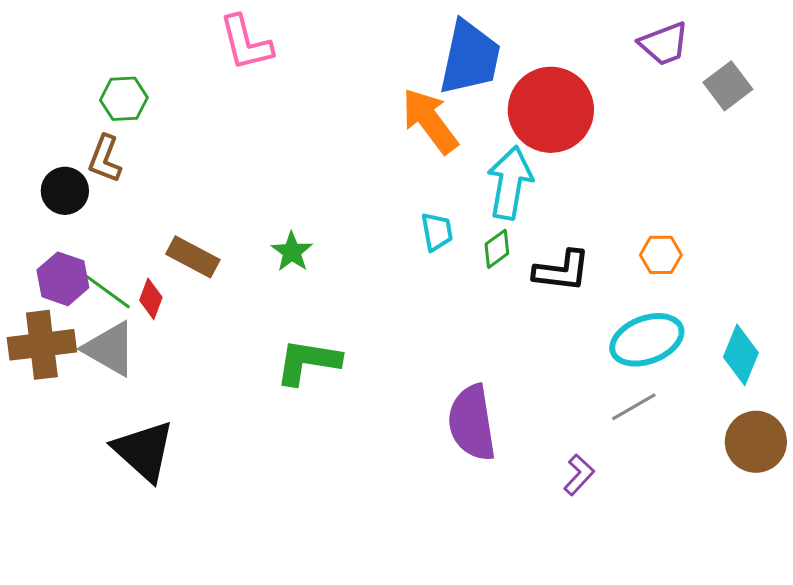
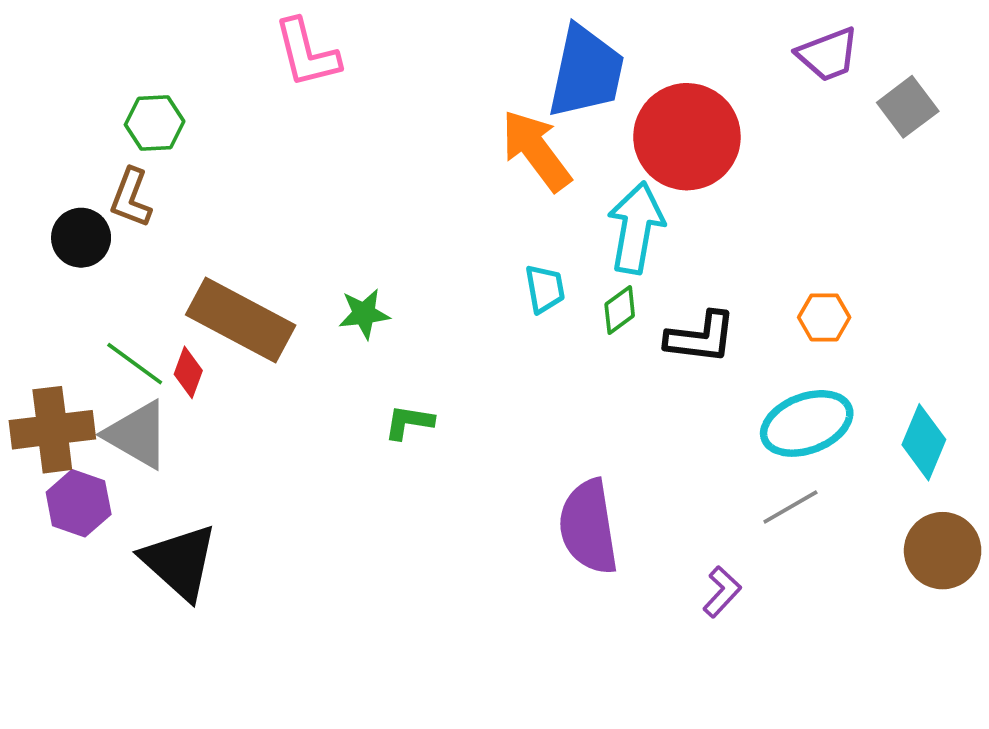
green star: (292, 252) -> (364, 314), turned 30
brown rectangle: (193, 257) -> (241, 320), size x1.6
purple hexagon: (63, 279) -> (79, 503), moved
green L-shape: (308, 362) -> (409, 422), moved, size x0.6

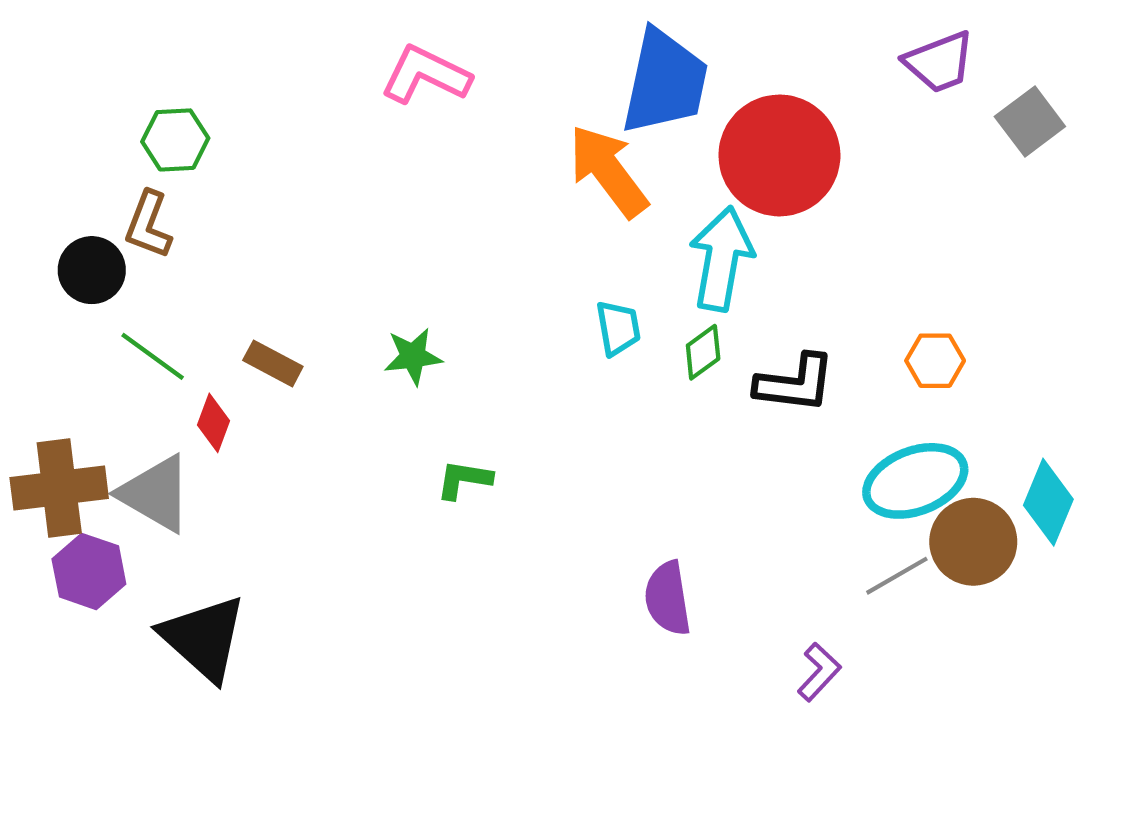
pink L-shape: (307, 53) -> (426, 75), moved, turned 130
brown rectangle: (241, 320) -> (273, 363), size x0.5
green line: (135, 364) -> (153, 356), moved
purple semicircle: (588, 527) -> (668, 598), size x0.7
brown circle: (943, 551) -> (973, 542), moved

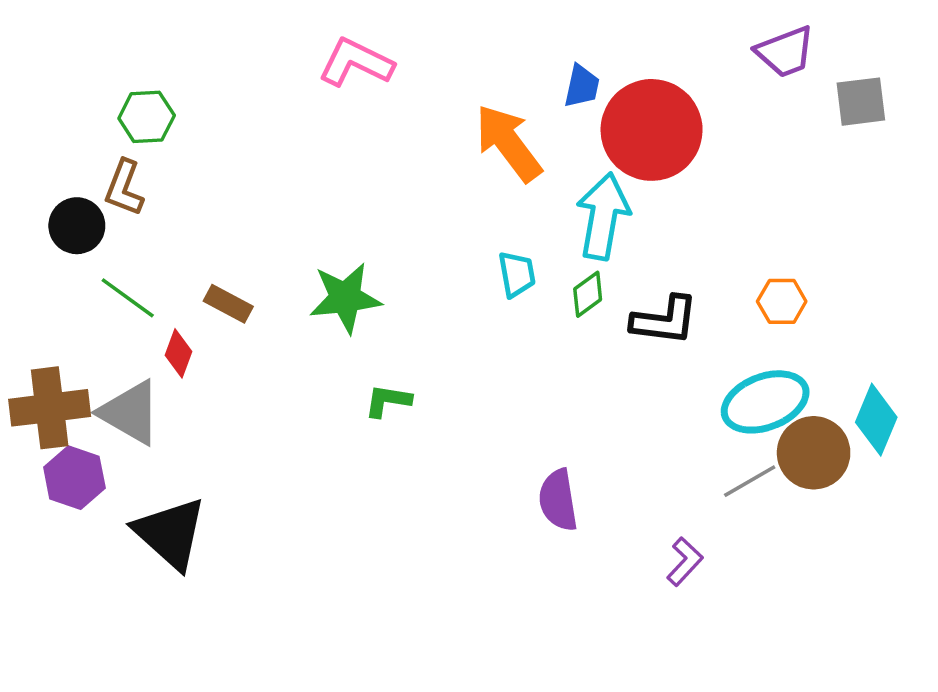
blue trapezoid: (665, 82) -> (582, 86), moved, size x0.5
gray square: (1030, 122) -> (861, 102), turned 30
green star: (413, 356) -> (345, 298), size x1.5

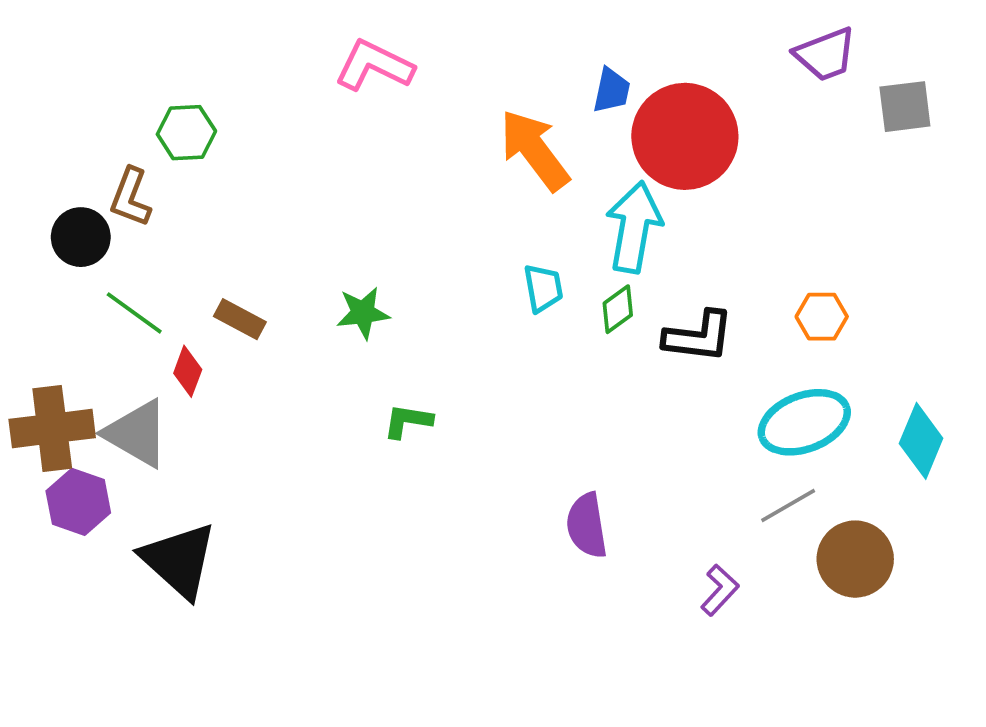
green hexagon: (147, 117) -> (186, 133), moved
green star: (345, 298) -> (363, 313), size x0.7
brown circle: (814, 453) -> (855, 559), moved

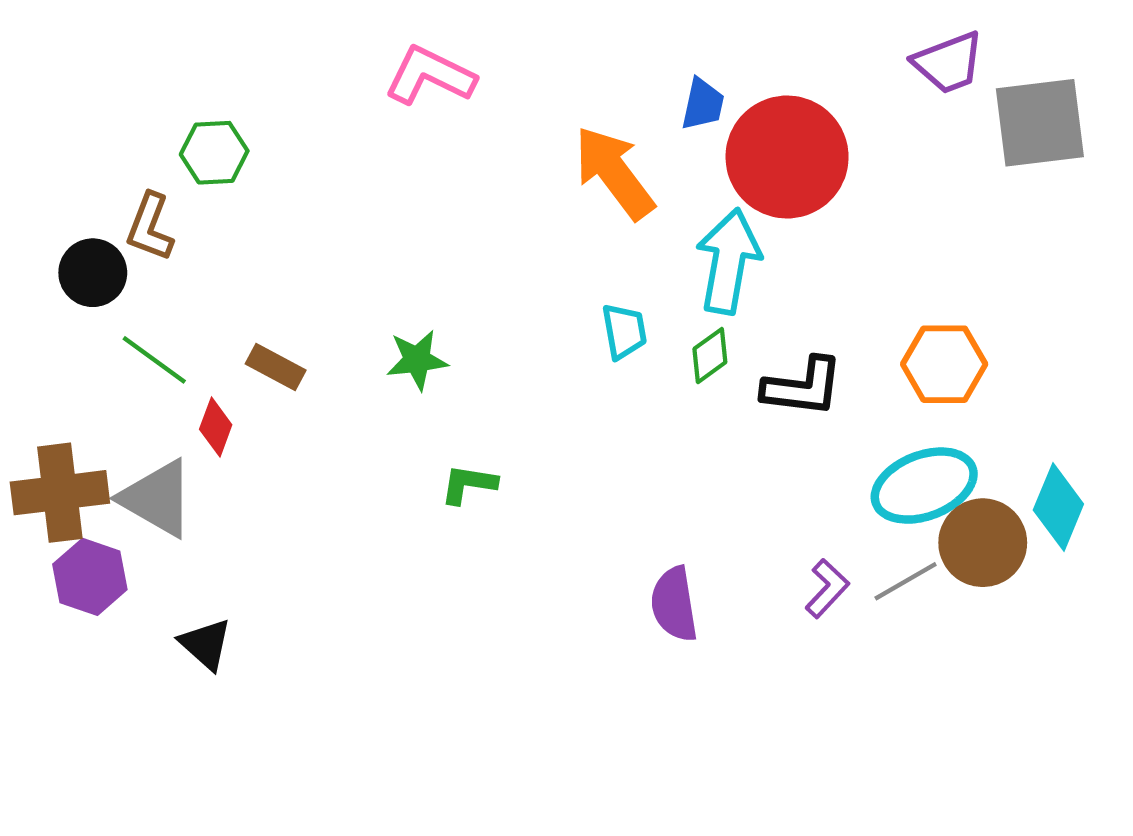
gray square: (905, 107) -> (1040, 123), size x1.5
orange hexagon: (822, 317) -> (944, 364), size x1.4
brown circle: (855, 559) -> (983, 543), moved
black triangle: (179, 560) -> (206, 644), size x0.6
purple L-shape: (720, 590) -> (827, 588), moved

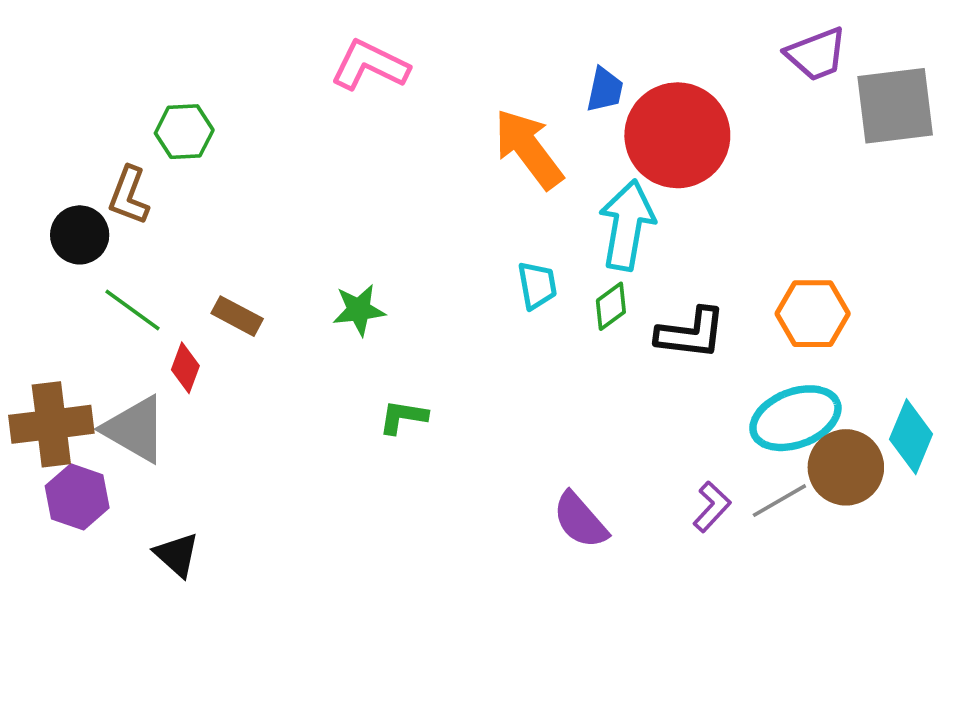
purple semicircle: (674, 604) -> (580, 520), turned -32

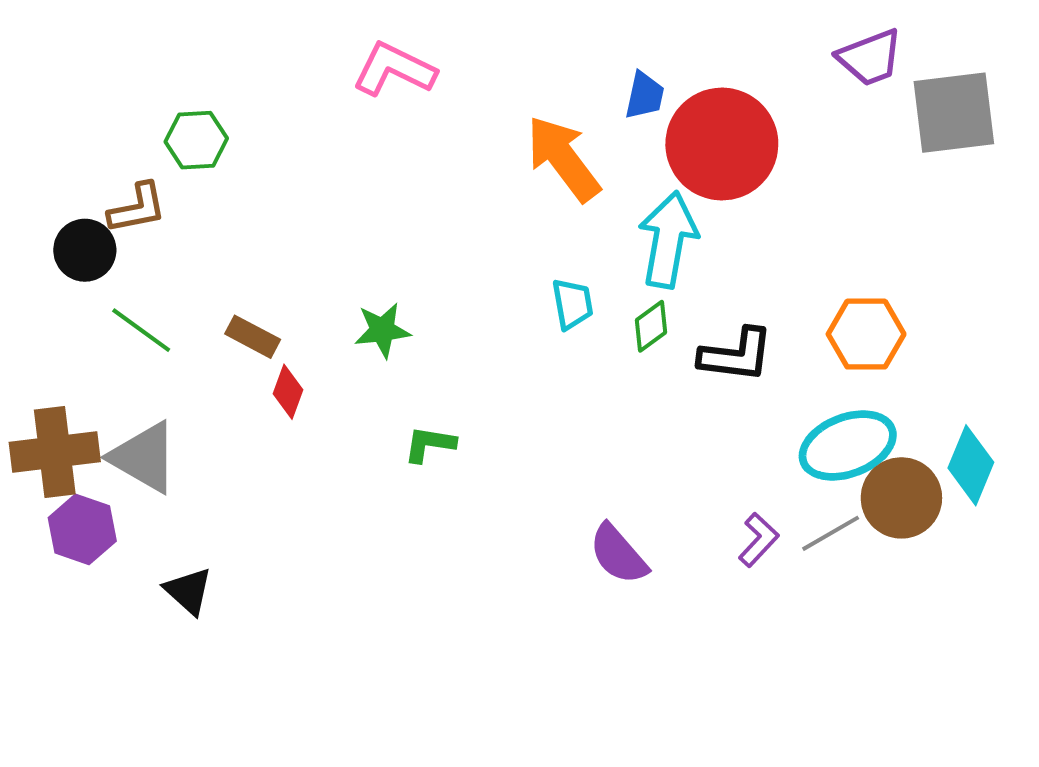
brown L-shape: (129, 196) -> (137, 208), turned -122
red diamond: (185, 368) -> (288, 392), moved

